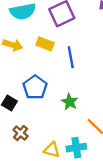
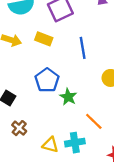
blue line: (71, 57) -> (83, 48), moved
blue pentagon: (35, 87) -> (47, 80), moved

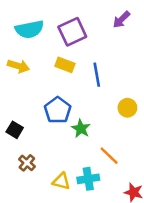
yellow rectangle: (44, 39) -> (65, 65), moved

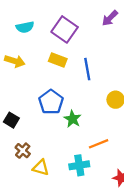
cyan semicircle: (29, 29) -> (25, 27), size x0.7
purple square: (72, 32) -> (65, 29), turned -30
orange line: (109, 156) -> (99, 144), turned -66
yellow triangle: (61, 181) -> (41, 168), moved

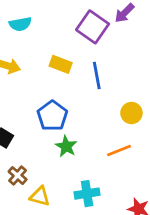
purple square: (65, 29) -> (93, 27), moved
green star: (73, 119) -> (66, 146), moved
orange line: (99, 144) -> (119, 151), moved

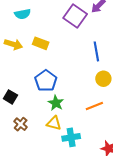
yellow rectangle: (61, 64) -> (41, 43), moved
blue line: (97, 75) -> (96, 51), moved
yellow triangle: (40, 196) -> (54, 123), moved

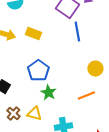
blue line: (96, 51) -> (77, 32), moved
yellow triangle: (54, 123) -> (34, 114), moved

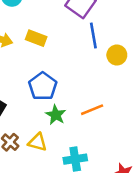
yellow circle: (95, 69) -> (117, 55), moved
orange line: (86, 96) -> (92, 110), moved

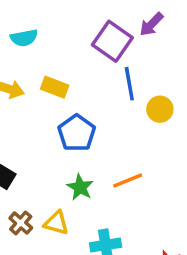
blue pentagon: (43, 86) -> (77, 133), moved

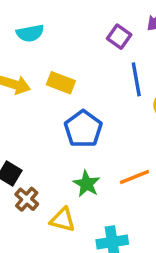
purple square: (112, 41) -> (119, 37), size x0.6
brown cross: (21, 223) -> (27, 199), moved

